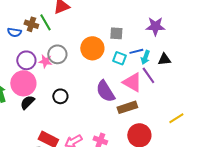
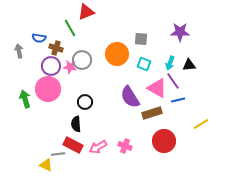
brown cross: (31, 24) -> (56, 48), moved
blue line: (136, 51) -> (178, 100), moved
black semicircle: (27, 102) -> (76, 124), moved, turned -49

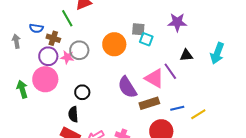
cyan arrow: (170, 63) -> (217, 53), moved, size x1.5
cyan square: (144, 64) -> (146, 39), moved
blue line: (178, 100) -> (177, 108), moved

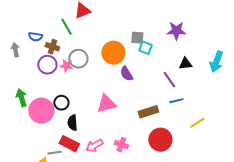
pink triangle: (154, 78) -> (106, 104), moved, turned -45
pink circle: (45, 79) -> (41, 111), moved
purple semicircle: (127, 87) -> (126, 74), moved, size x0.7
black circle: (82, 92) -> (61, 103), moved
blue line: (177, 108) -> (176, 101), moved

